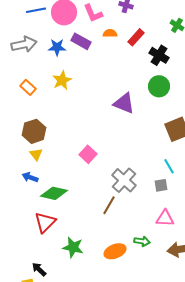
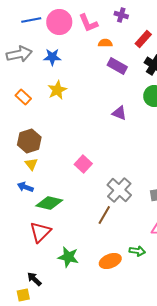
red rectangle: (136, 37) -> (143, 39), moved
purple rectangle: (81, 41) -> (117, 66), moved
purple triangle: (124, 103) -> (119, 113), size x0.7

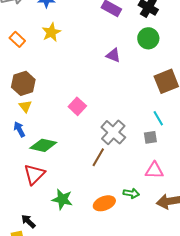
blue arrow: (25, 187) -> (19, 129), turned 42

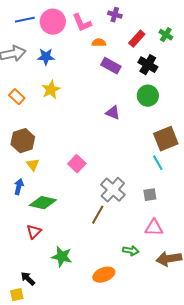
yellow triangle: (25, 106) -> (33, 165), moved
cyan line: (158, 118) -> (158, 163), moved
blue arrow: (19, 129) -> (19, 187), turned 42
red triangle: (34, 174) -> (34, 232), size x0.7
orange ellipse: (104, 203) -> (104, 275), moved

